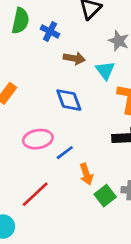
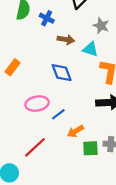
cyan triangle: (105, 70) -> (90, 49), turned -35
orange arrow: (86, 174) -> (75, 131), turned 77
green square: (105, 196) -> (90, 148), turned 35

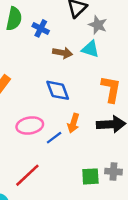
gray star: (101, 26) -> (98, 25), moved
cyan triangle: (90, 49) -> (90, 49), moved
orange arrow: (75, 131) -> (73, 123), moved, turned -42

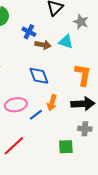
gray star: (98, 25) -> (81, 22), moved
blue cross: (41, 28) -> (29, 32), moved
gray cross: (113, 172) -> (85, 129), moved

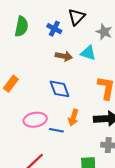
blue cross: (29, 32) -> (54, 29), moved
blue line: (36, 115) -> (56, 130), turned 48

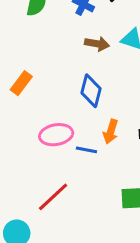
blue diamond: (60, 89) -> (91, 91), turned 35

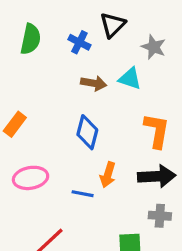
pink ellipse: (56, 135) -> (31, 178), moved

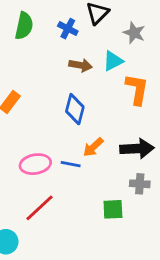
cyan triangle: (130, 79) -> (113, 61), turned -45
orange L-shape: (157, 131) -> (137, 89), moved
orange arrow: (108, 175) -> (93, 147), turned 30
pink ellipse: (31, 178) -> (35, 164), moved

